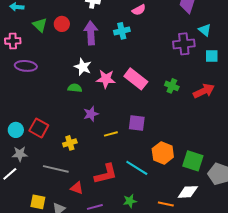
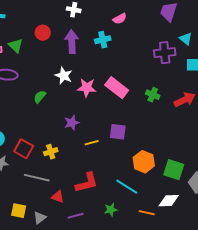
green triangle: (40, 25) -> (16, 46), moved
green semicircle: (75, 88) -> (40, 97), moved, turned -56
red square: (39, 128) -> (24, 149), moved
cyan line: (137, 168) -> (127, 187), moved

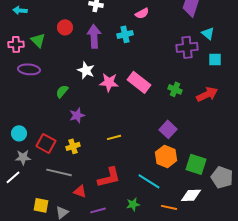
purple star: (72, 123) -> (77, 115), moved
purple square: (118, 132) -> (168, 129), moved, turned 36

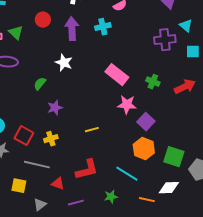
pink star: (109, 82) -> (127, 105), moved
yellow square: (41, 205) -> (19, 186), moved

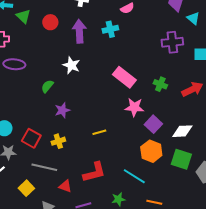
cyan triangle: (186, 26) -> (193, 18), moved
green triangle: (16, 33) -> (23, 16), moved
yellow square: (19, 186) -> (26, 188), turned 35
white diamond: (169, 188) -> (182, 131), moved

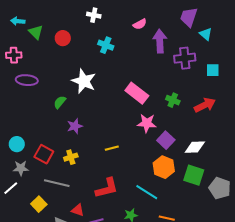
cyan cross: (110, 29) -> (106, 45), moved, turned 35
purple arrow: (79, 31) -> (160, 41), moved
white star: (71, 65) -> (84, 81), size x1.4
red triangle: (65, 186) -> (78, 210), moved

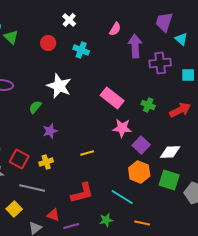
white cross: (94, 15) -> (69, 20), turned 32
pink semicircle: (140, 24) -> (115, 29), turned -32
red circle: (63, 38) -> (48, 43), moved

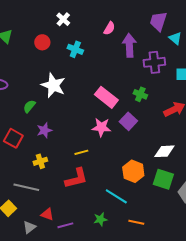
green cross: (148, 105) -> (140, 94), moved
pink star: (122, 128) -> (101, 127), moved
purple square: (141, 145) -> (128, 121), moved
red square: (19, 159) -> (13, 138), moved
red L-shape: (82, 193) -> (76, 178), moved

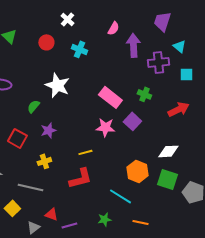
cyan triangle: (175, 38) -> (179, 46), moved

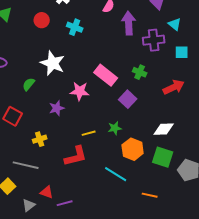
pink star: (105, 127) -> (80, 91), moved
purple star: (48, 130) -> (57, 108), moved
yellow line: (85, 152) -> (89, 133), moved
green star: (104, 219) -> (115, 128), moved
orange line: (140, 222) -> (150, 195), moved

